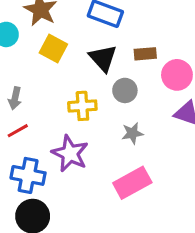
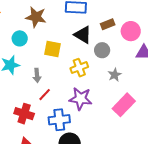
yellow square: (53, 49) -> (52, 49), moved

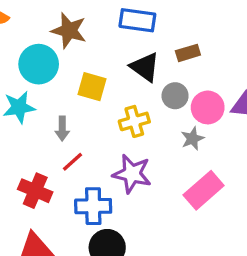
pink circle: (131, 31) -> (208, 107), moved
cyan circle: (20, 38) -> (39, 64), size x1.5

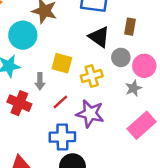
brown rectangle: (188, 53) -> (130, 27), turned -63
yellow square: (92, 87) -> (62, 63), moved
red line: (72, 162) -> (60, 102), moved
red cross: (35, 191) -> (19, 103), moved

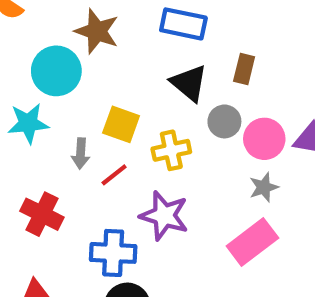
gray star: (133, 88) -> (264, 187), moved
red line: (60, 102) -> (114, 175), moved
red cross: (19, 103) -> (42, 214), moved

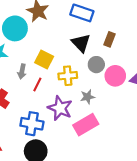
red line: (114, 175) -> (37, 84), turned -32
gray star: (264, 187) -> (88, 97), moved
pink rectangle: (252, 242) -> (86, 125), moved

